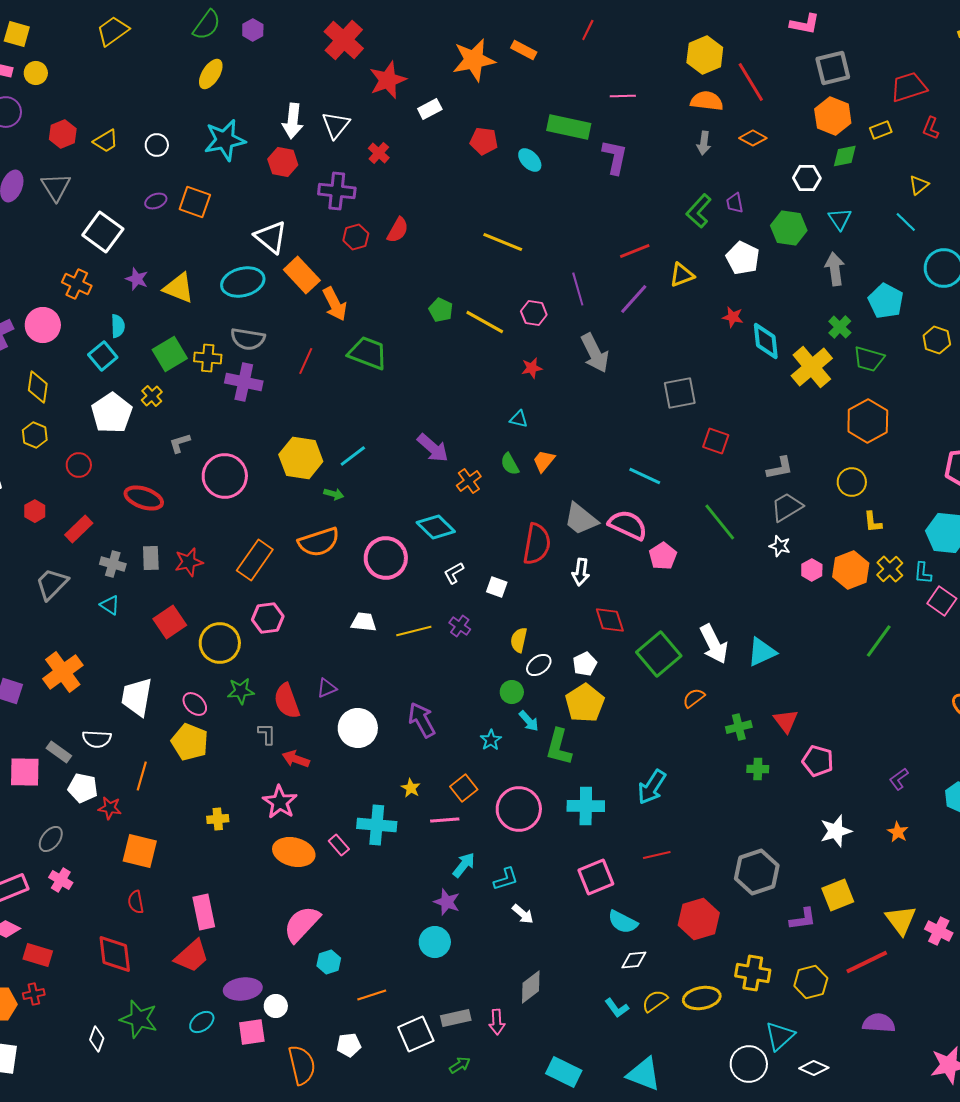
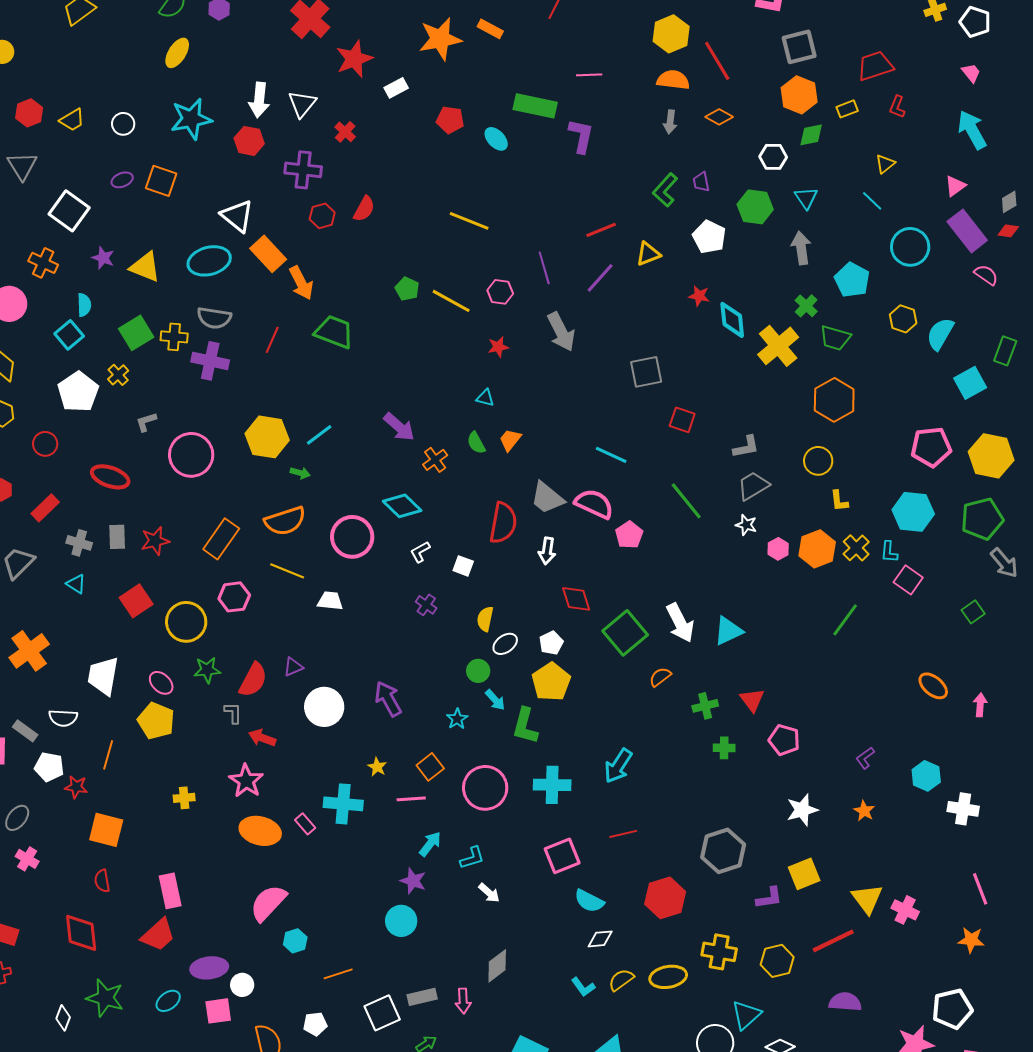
yellow line: (414, 631) -> (287, 571), moved, turned 36
red semicircle: (287, 701) -> (253, 680), turned -132

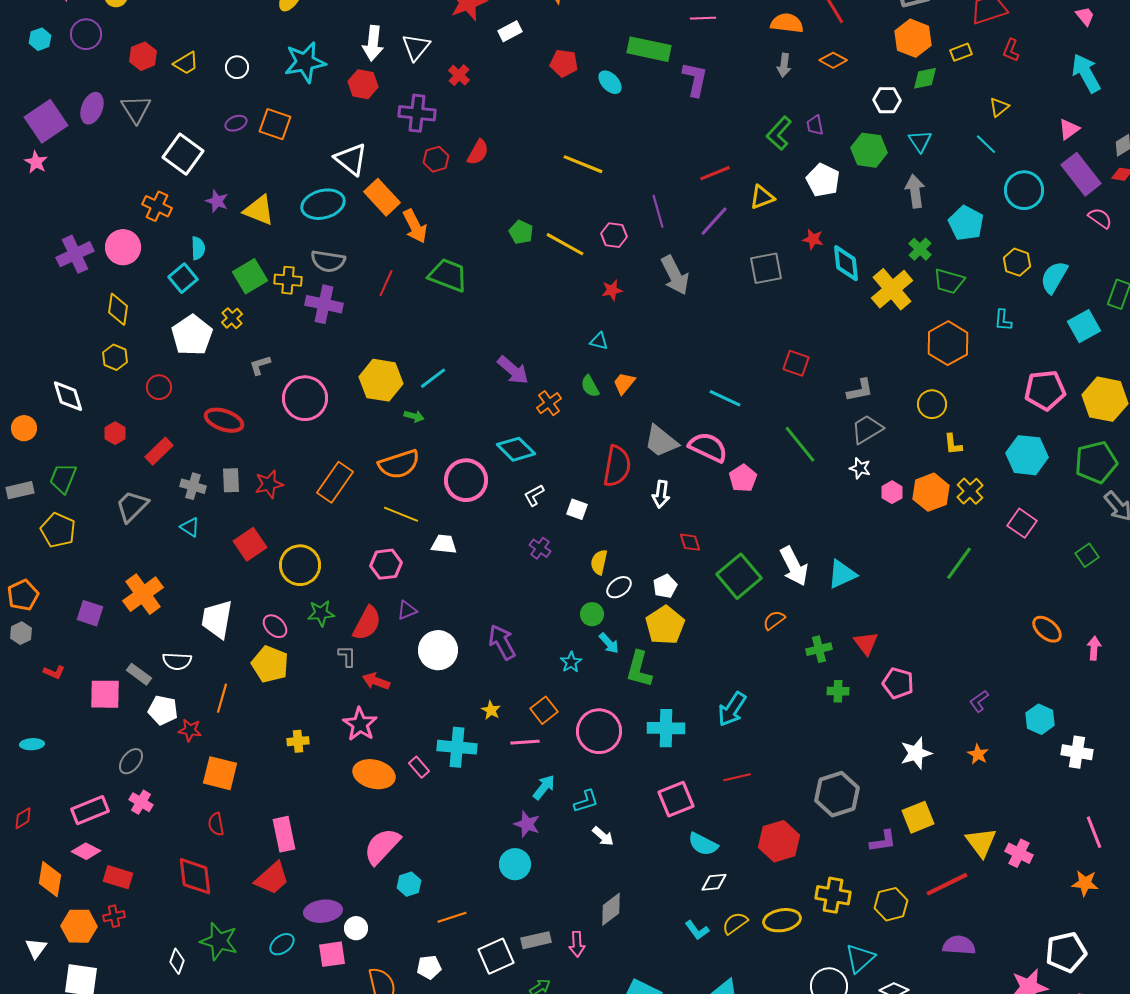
gray square: (646, 372) -> (766, 268), moved
cyan L-shape: (889, 552) -> (1003, 320), moved
pink hexagon: (234, 597) -> (386, 564), moved
red diamond: (576, 599) -> (690, 542), size x0.7

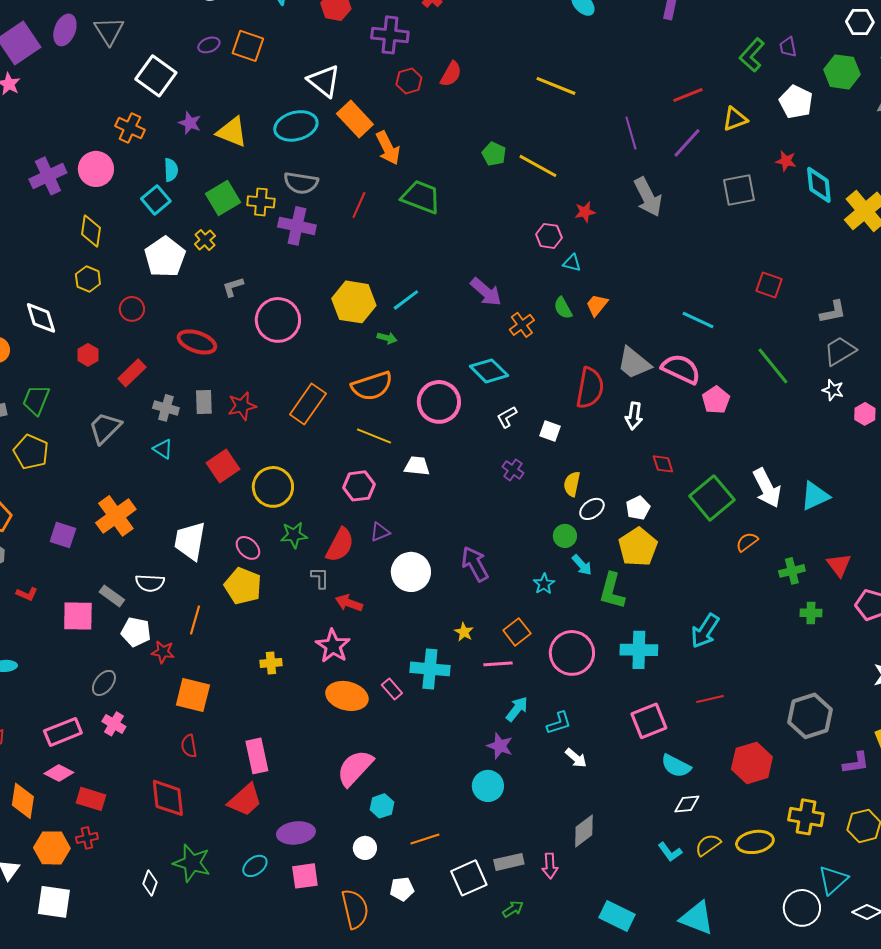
pink hexagon: (614, 235) -> (549, 236), moved
white circle: (356, 928) -> (365, 848), moved

